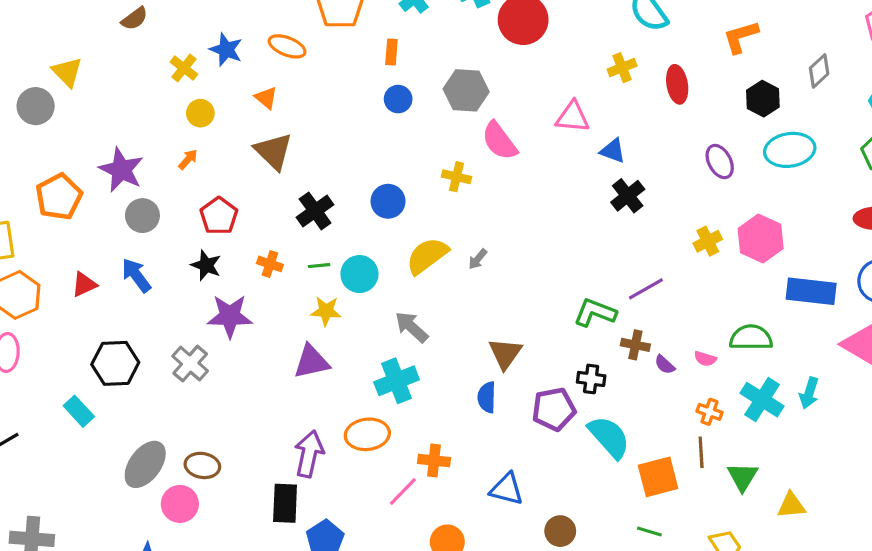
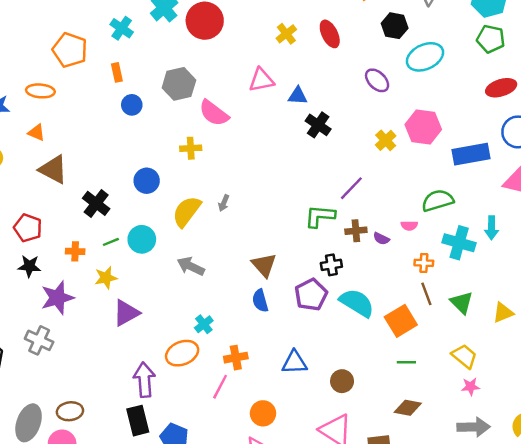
yellow star: (326, 311) -> (106, 278), moved
cyan cross: (397, 381) -> (204, 324), moved, size x0.6

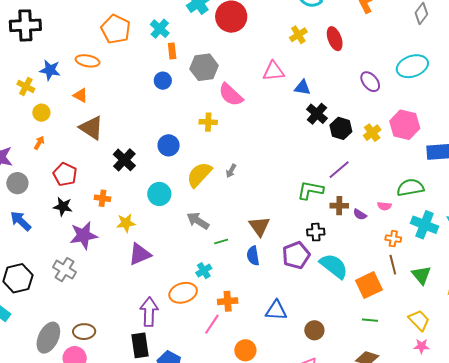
black hexagon: (395, 26) -> (341, 128), moved
cyan cross: (122, 28) -> (160, 29), moved
orange rectangle: (117, 72) -> (172, 51), moved
green line: (111, 242) -> (221, 242), moved

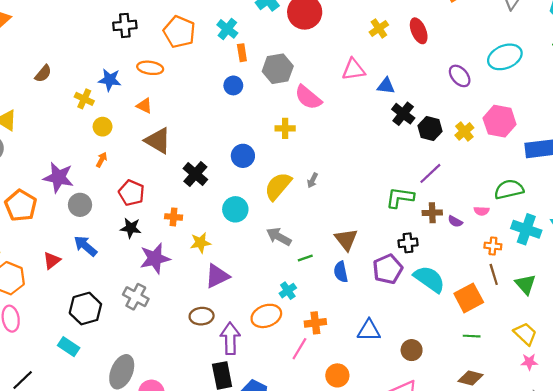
black cross: (25, 25) -> (125, 25), moved, size x0.7
brown ellipse: (84, 332) -> (202, 316), moved

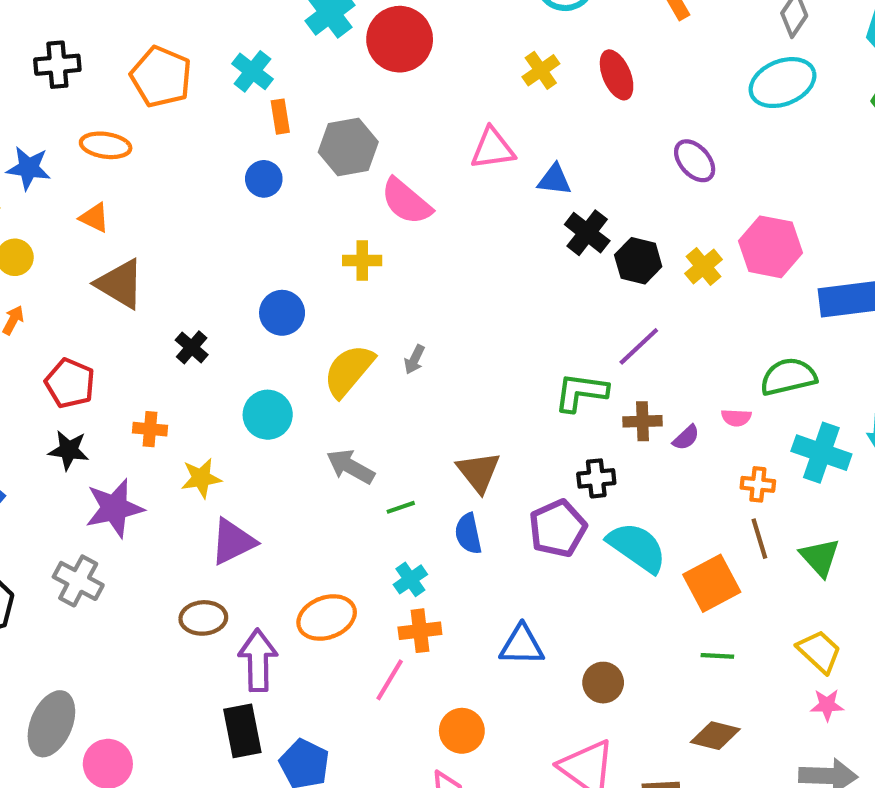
cyan ellipse: (505, 57) -> (783, 83), moved
black cross: (195, 174) -> (192, 347), size x0.7
purple semicircle: (455, 221) -> (686, 438), turned -72
cyan cross: (288, 291) -> (410, 579), moved

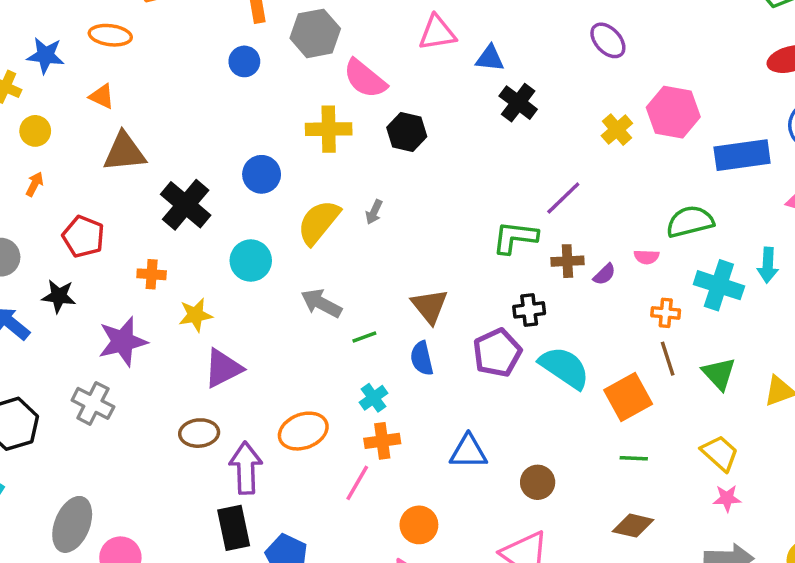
yellow cross: (362, 260) -> (329, 129), size x1.4
black hexagon: (638, 261) -> (407, 132), moved
brown triangle: (120, 284) -> (124, 152), turned -36
black cross: (192, 347) -> (186, 205), size x1.8
black star: (69, 450) -> (59, 296), moved

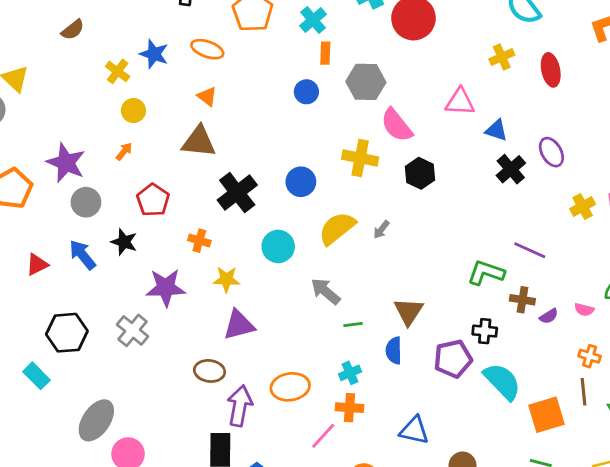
purple ellipse: (608, 40) -> (551, 152), moved
orange triangle: (102, 96) -> (207, 96), moved
purple line: (563, 198) -> (530, 250), turned 56

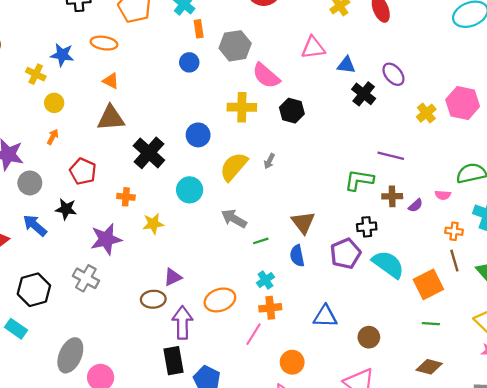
purple triangle: (239, 325) -> (173, 277), moved, size x0.7

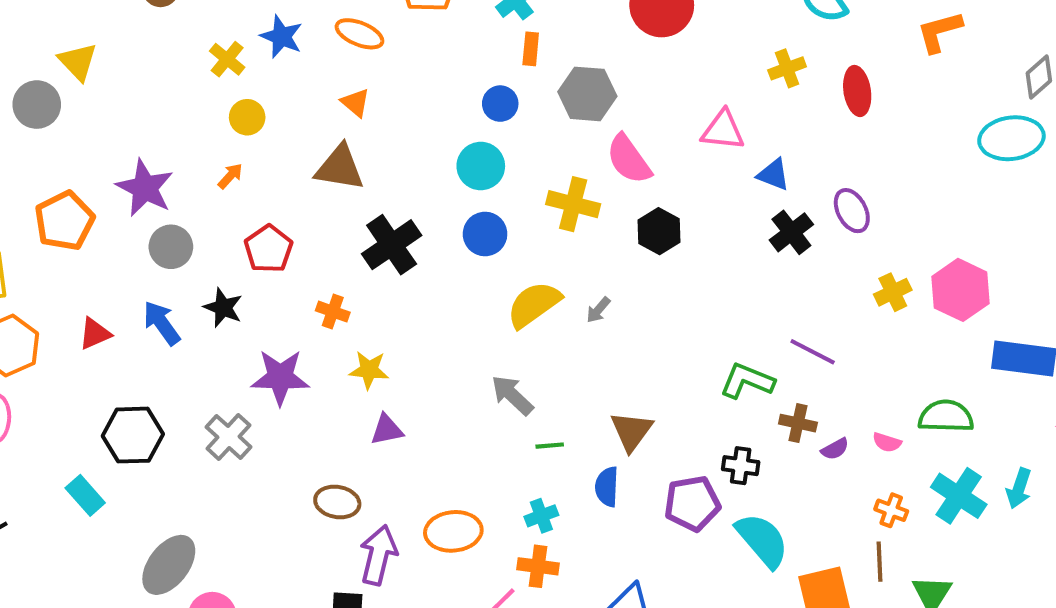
cyan circle: (190, 190) -> (481, 166), moved
purple triangle: (173, 277) -> (387, 430), moved

